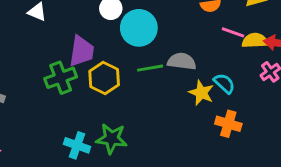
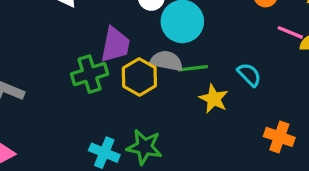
gray semicircle: (182, 61) -> (166, 61), moved
cyan semicircle: (224, 83) -> (249, 75), moved
yellow star: (201, 93) -> (214, 99), moved

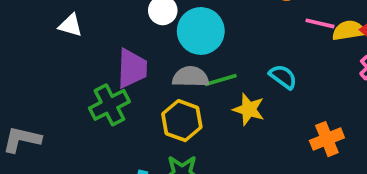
yellow hexagon: (139, 77) -> (182, 121), moved
orange cross: (279, 137) -> (327, 139), turned -32

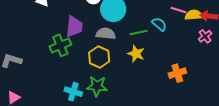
cyan semicircle: (283, 77) -> (159, 24), moved
green line: (221, 80) -> (139, 32), moved

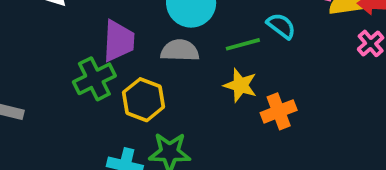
yellow hexagon: (99, 57) -> (144, 100), moved
orange cross: (177, 73) -> (279, 111), moved

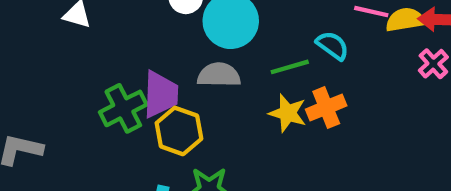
purple trapezoid: (119, 41) -> (161, 94), moved
orange cross: (279, 111) -> (326, 108), moved

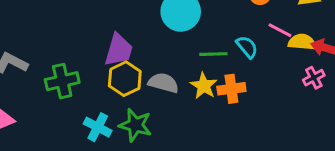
gray semicircle: (219, 75) -> (163, 83), moved
green cross: (123, 108) -> (62, 81), moved

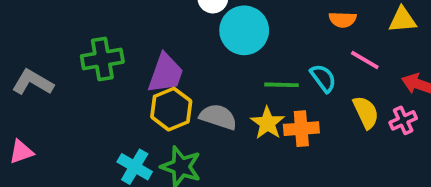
yellow semicircle: (302, 42) -> (366, 112), moved, turned 56
green cross: (62, 81) -> (102, 59), moved

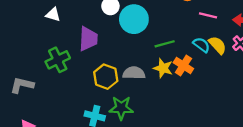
purple trapezoid: (166, 73) -> (88, 39), moved
cyan semicircle: (323, 78) -> (201, 45), moved
orange cross: (301, 129) -> (183, 66), turned -36

